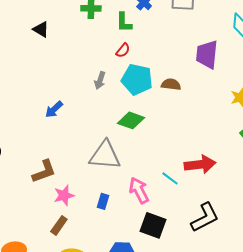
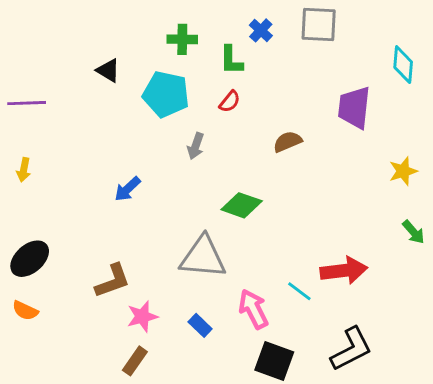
cyan pentagon: (137, 79) -> (166, 94), moved
brown semicircle: (171, 84) -> (288, 142), moved, turned -30
blue rectangle: (103, 201) -> (200, 325), turned -63

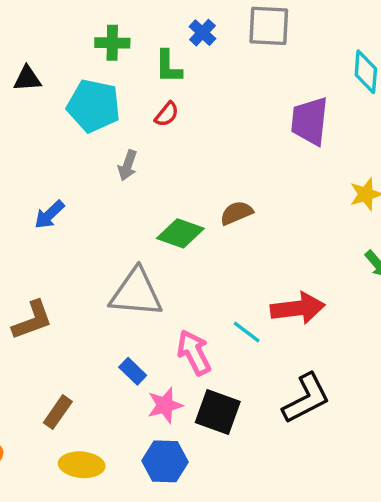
black triangle: (108, 70) -> (27, 79), turned -35
brown semicircle: (288, 142) -> (236, 213), moved
pink star: (142, 316) -> (165, 405), moved

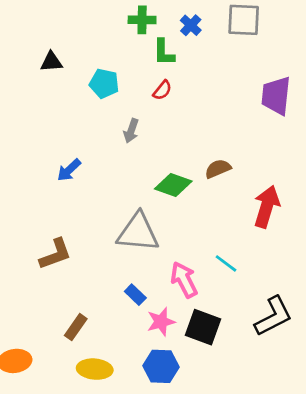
green cross: (112, 43) -> (142, 20), moved
cyan pentagon: (94, 106) -> (104, 83), size x0.7
red arrow: (298, 308) -> (267, 207), moved, turned -66

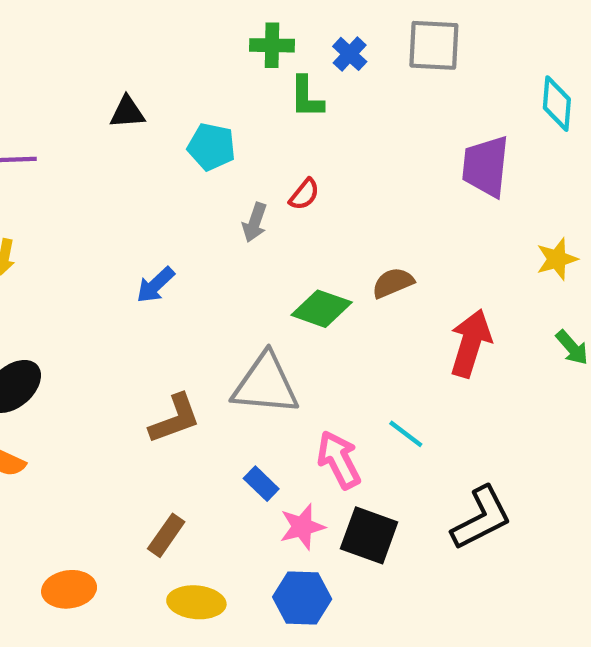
red semicircle: (162, 90) -> (304, 194), moved
brown L-shape: (55, 254) -> (175, 419), moved

